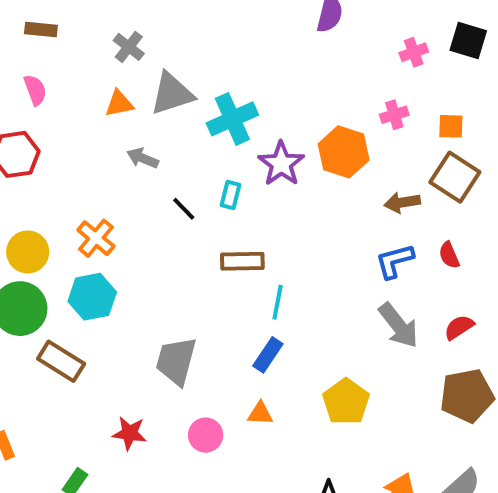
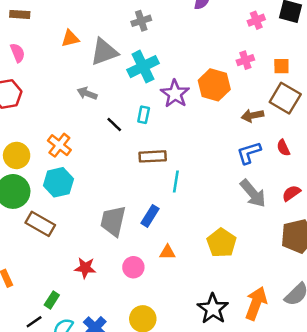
gray cross: (129, 47) -> (141, 21), moved, turned 36
orange triangle: (119, 104) -> (70, 38), moved
blue rectangle: (268, 355) -> (150, 216), moved

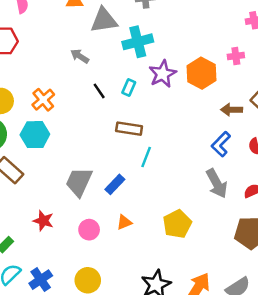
blue L-shape: (249, 153) -> (221, 144), turned -40
orange triangle: (167, 252) -> (124, 222), turned -35

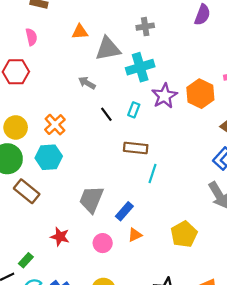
blue rectangle: (115, 184) -> (124, 211), moved

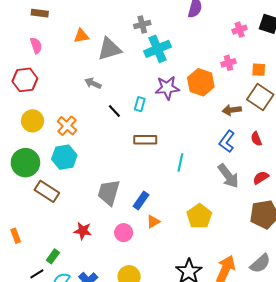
cyan cross: (140, 67) -> (157, 49), moved
purple star: (164, 96) -> (167, 88), turned 30
yellow circle: (16, 127) -> (33, 121), moved
cyan line: (153, 173) -> (180, 162), moved

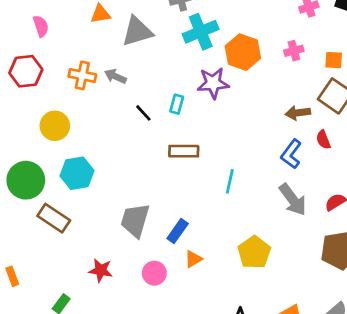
orange hexagon: (201, 82) -> (243, 52), moved
yellow circle: (33, 121) -> (55, 126), moved
orange cross: (67, 126) -> (82, 75), moved, turned -30
red semicircle: (256, 139) -> (323, 140), moved

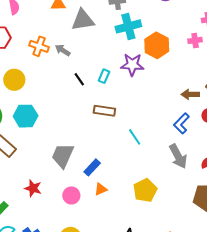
pink cross: (294, 51) -> (195, 40), moved
cyan line: (230, 181) -> (135, 137), turned -54

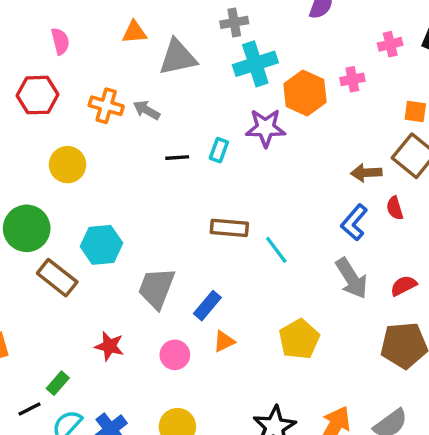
pink cross: (195, 40) -> (352, 79), moved
black line: (79, 79) -> (177, 158), turned -56
brown rectangle: (104, 111) -> (229, 228), moved
cyan hexagon: (26, 116) -> (101, 245), moved

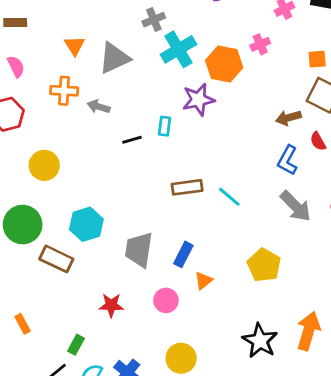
orange triangle: (134, 32) -> (75, 46), turned -45
orange cross: (106, 106) -> (64, 91), moved

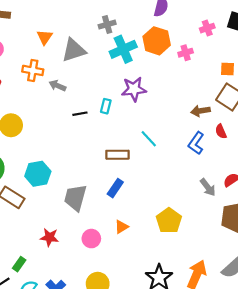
orange hexagon: (224, 64) -> (157, 41), moved
cyan line: (229, 197) -> (149, 139), moved
gray arrow: (296, 206) -> (208, 187), moved, size x0.7
blue rectangle: (183, 254) -> (115, 188), moved

